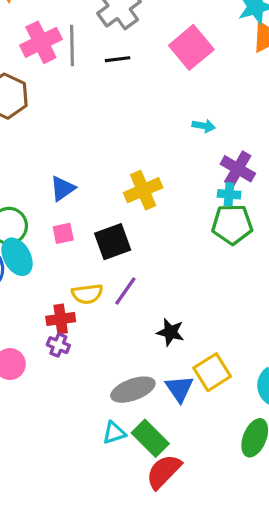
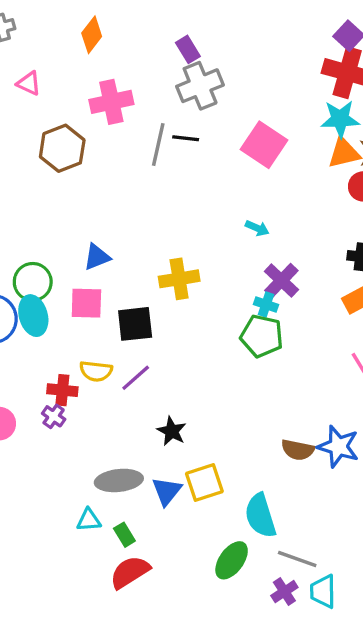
gray line: (72, 45) -> (158, 144), moved
pink square: (191, 47) -> (264, 145), turned -30
pink square: (63, 233) -> (86, 303), size x1.5
green rectangle: (150, 438) -> (124, 535), size x0.6

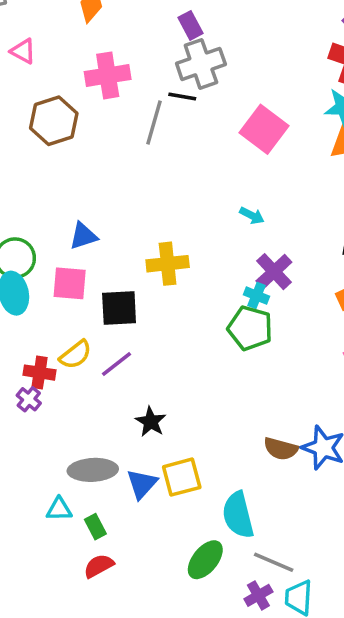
black line: (186, 138) -> (182, 97), moved
yellow semicircle: (96, 371) -> (75, 355), turned -48
red semicircle: (130, 572) -> (99, 566), size x0.7

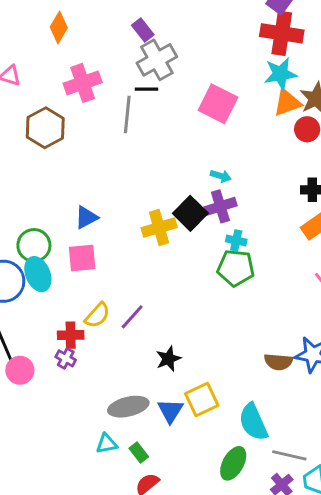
purple cross: (274, 272) -> (220, 206), moved, turned 36
black square: (119, 308) -> (190, 213), moved, turned -32
black star: (151, 422) -> (168, 359), turned 30

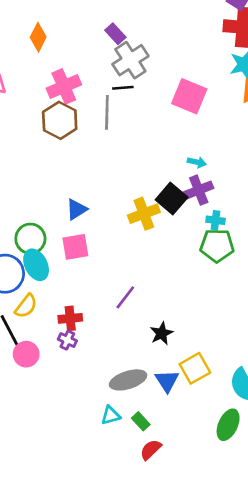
brown hexagon: (45, 128) -> (60, 120), moved
yellow semicircle: (97, 315) -> (26, 306), moved

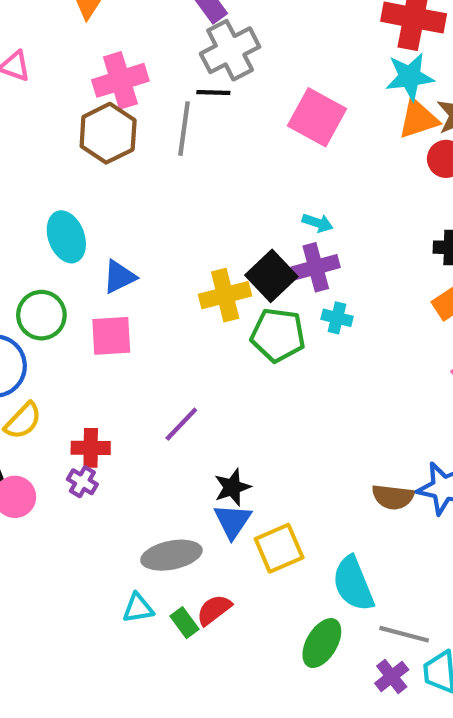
green pentagon: (217, 245) -> (278, 335), moved
cyan ellipse: (36, 265) -> (66, 237), moved
blue triangle: (167, 381) -> (233, 521), moved
red semicircle: (151, 450) -> (214, 610), moved

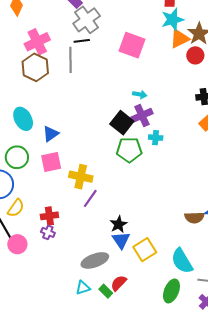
yellow cross: (225, 295) -> (81, 177), moved, turned 35

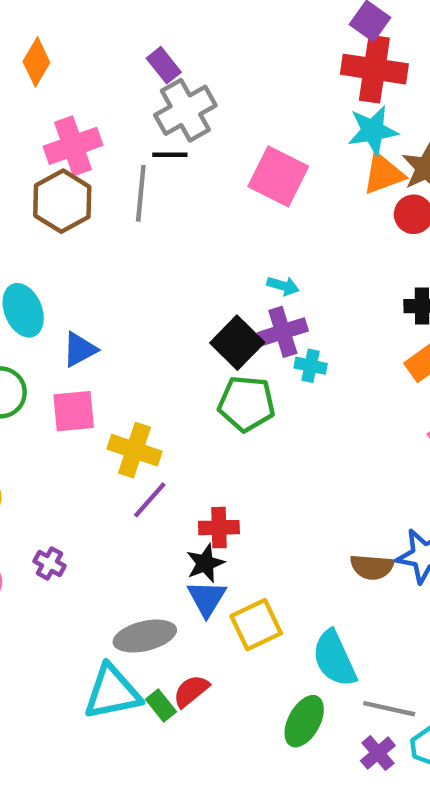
cyan cross: (156, 138) -> (311, 366), moved
red cross: (49, 216) -> (219, 528), moved
cyan triangle: (83, 288) -> (112, 692), size x1.8

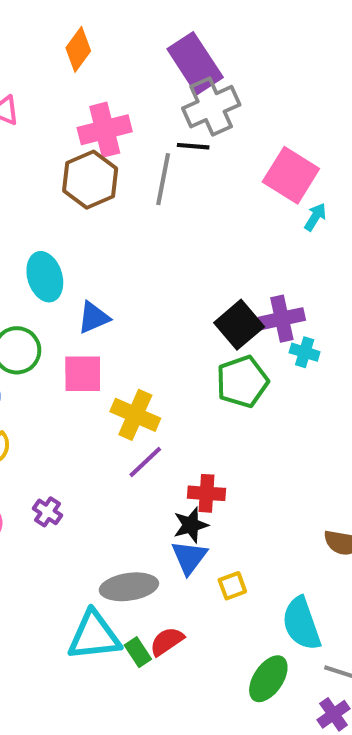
purple rectangle: (164, 65) -> (195, 63), size x1.8
cyan arrow: (283, 286) -> (315, 217), moved, turned -80
green pentagon: (246, 404) -> (242, 382), turned -30
yellow square: (256, 625) -> (232, 586), size x0.6

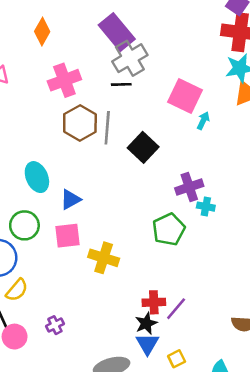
gray line: (163, 179) -> (107, 128), moved
brown hexagon: (90, 180) -> (80, 123), moved
black square: (239, 325) -> (143, 147), moved
purple line: (145, 462) -> (176, 309), moved
purple cross: (48, 512) -> (55, 325), turned 36

